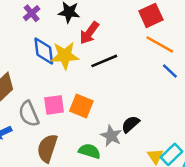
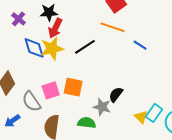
red arrow: (89, 33) -> (55, 28), moved
orange line: (160, 44) -> (112, 27), moved

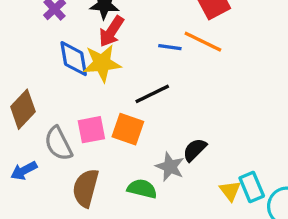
blue line: (140, 45) -> (170, 47), moved, turned -32
black line: (85, 47) -> (152, 94), moved
cyan rectangle: (154, 113) -> (252, 187), turned -66

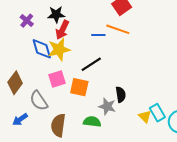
pink square: (91, 130) -> (57, 79), moved
black semicircle: (195, 150) -> (121, 95), turned 133

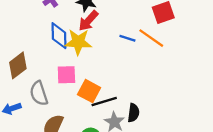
black line: (91, 64) -> (104, 102), moved

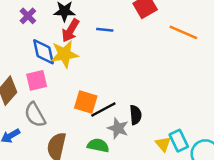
blue line: (127, 38) -> (105, 30), moved
orange line: (151, 38) -> (183, 32), moved
pink square: (66, 75) -> (37, 80), moved

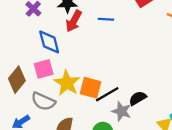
yellow star: (65, 54) -> (67, 83), moved, turned -30
gray semicircle: (35, 115) -> (43, 101), turned -35
black semicircle: (136, 115) -> (138, 98), turned -114

